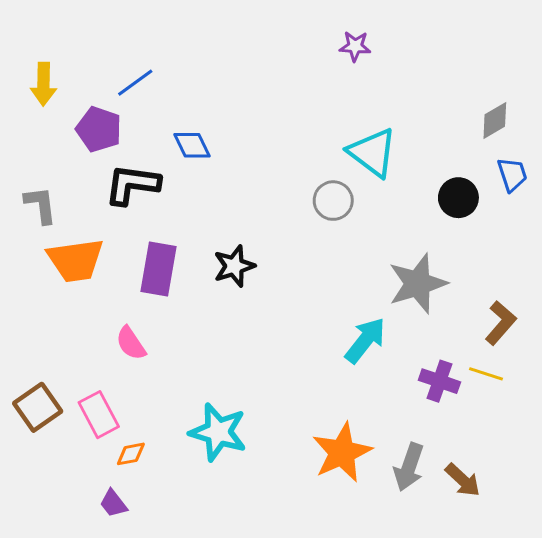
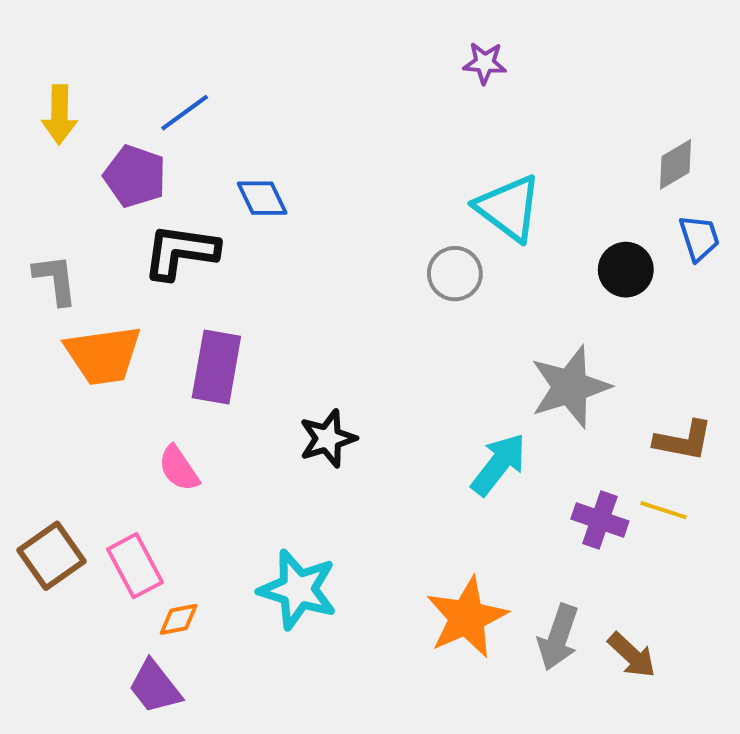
black star: (234, 266) -> (328, 439), moved
brown L-shape: (501, 323) -> (683, 441), turned 60
purple trapezoid: (113, 503) -> (155, 687), size x1.4

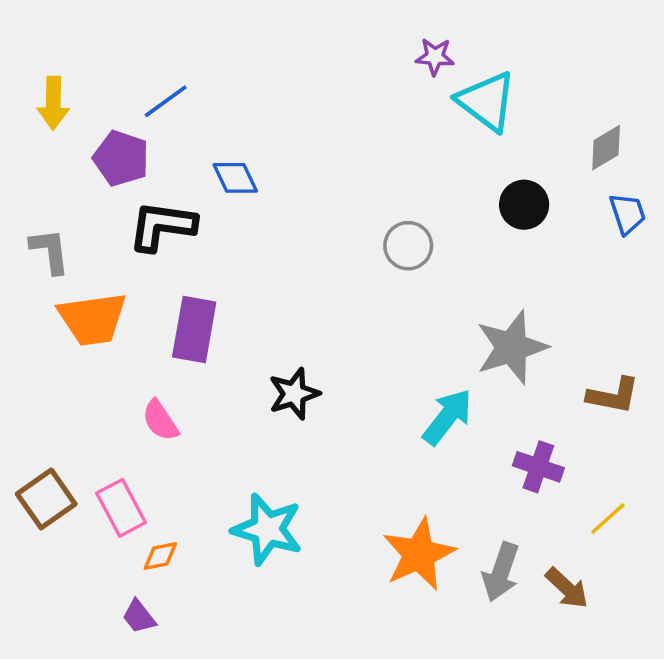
cyan triangle: (509, 208) -> (487, 101), moved
black circle: (626, 270) -> (524, 205), moved
yellow line: (664, 510) -> (608, 519), moved, turned -60
purple trapezoid: (155, 687) -> (139, 617), size x0.7

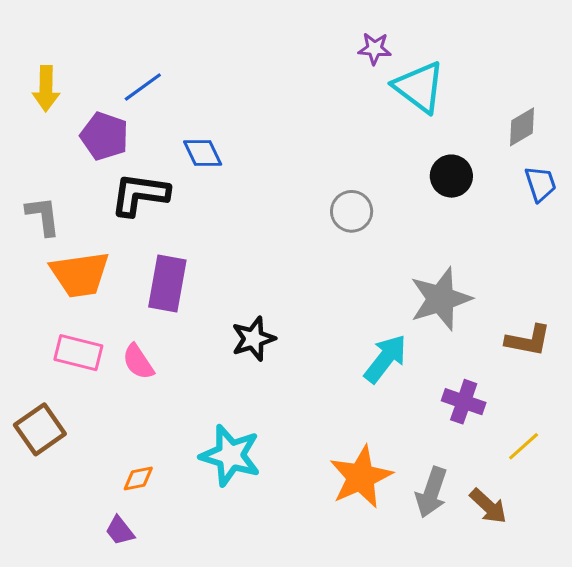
pink rectangle: (121, 508) -> (78, 353), moved, turned -48

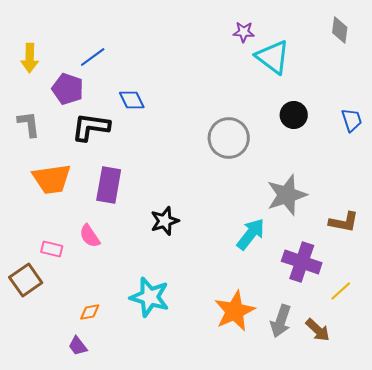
gray diamond: (522, 127) -> (340, 30), moved, turned -52
gray circle: (352, 211) -> (229, 138), size x1.5
gray L-shape: (43, 216) -> (29, 124), moved
pink rectangle: (78, 353) -> (52, 249), moved, size x0.7
purple cross: (464, 402) -> (302, 262), size x1.4

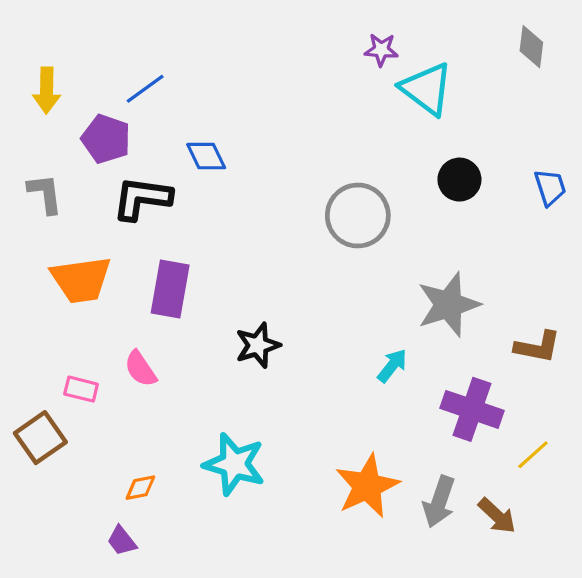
cyan arrow: (251, 234) -> (392, 366), size x0.7

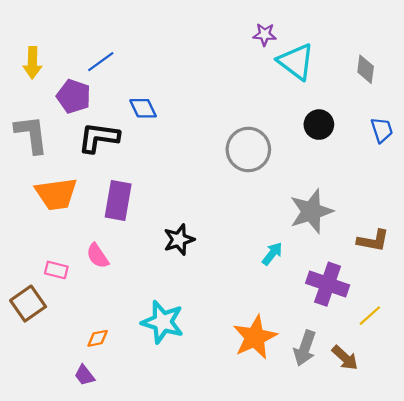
gray diamond: (531, 47) -> (366, 69), moved
gray L-shape: (45, 194) -> (31, 134), size x1.4

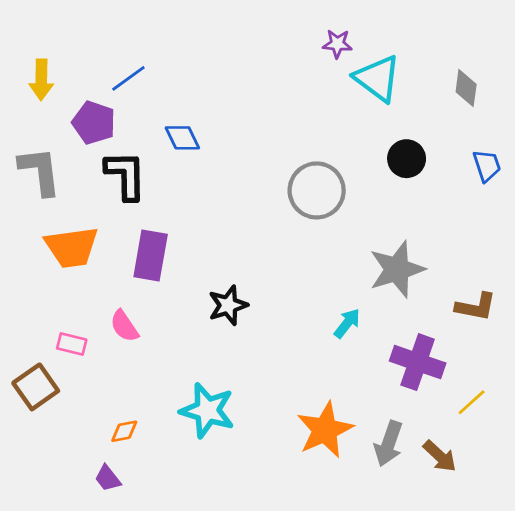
black L-shape: (99, 138) -> (126, 175), turned 81

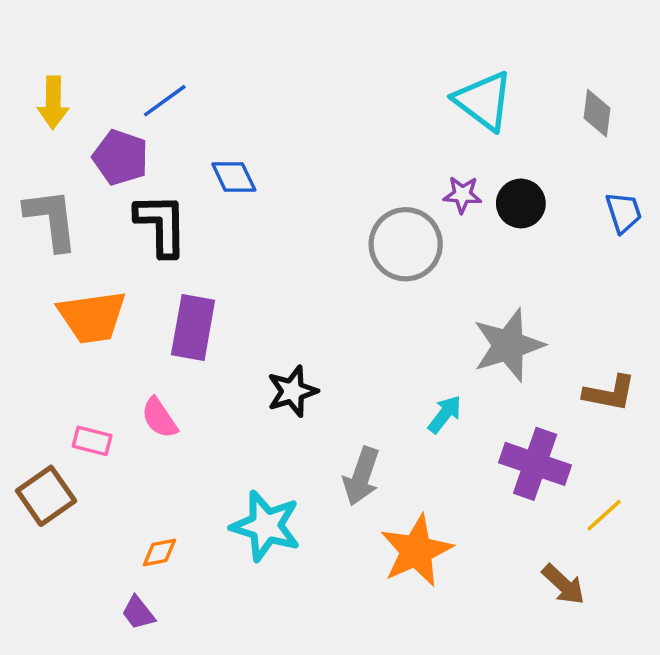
purple star: (337, 44) -> (462, 195), moved
gray arrow: (389, 444) -> (361, 476), moved

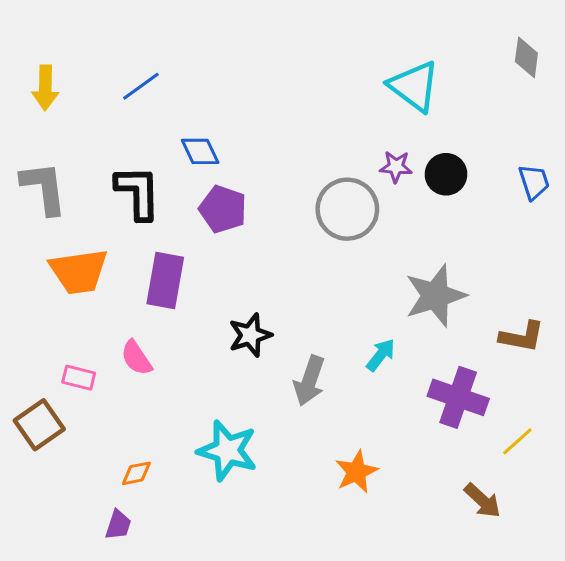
gray diamond: (597, 113) -> (526, 57), moved
purple pentagon: (120, 157) -> (223, 209), moved
gray arrow: (361, 476) -> (309, 381), moved
orange star: (416, 551) -> (356, 472), size x0.7
purple trapezoid: (138, 613) -> (118, 525), turned -124

